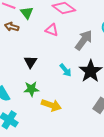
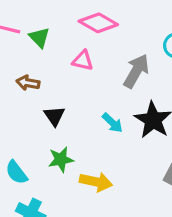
brown arrow: (12, 27) -> (28, 83), moved

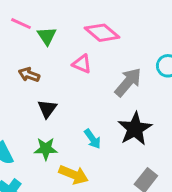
cyan arrow: (112, 123) -> (93, 139), moved

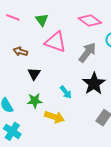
pink diamond: (102, 33) -> (90, 20), moved
green triangle: (47, 36) -> (42, 20), moved
pink triangle: (82, 64) -> (56, 42), size x1.6

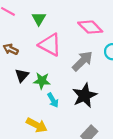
green star: (35, 101) -> (42, 81), moved

